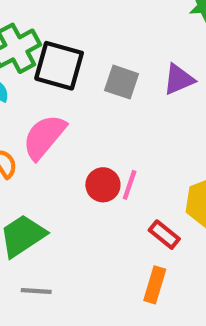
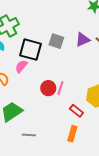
black square: (59, 66) -> (31, 50), moved
pink semicircle: (44, 137) -> (21, 66), size x0.6
gray line: (36, 291) -> (29, 135), moved

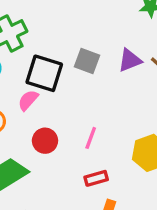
red circle: (48, 88) -> (45, 141), moved
red rectangle: (76, 111) -> (96, 178), moved, turned -56

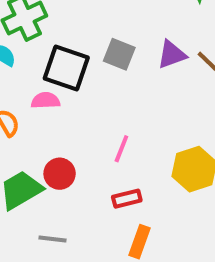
pink semicircle: (28, 100) -> (46, 101), turned 45
red circle: (45, 141) -> (60, 174), moved

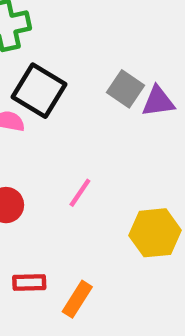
gray square: (119, 54) -> (126, 89), moved
red rectangle: (127, 199) -> (29, 282), moved

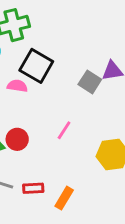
gray square: (126, 89) -> (90, 82), moved

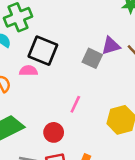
red circle: (17, 139) -> (54, 132), moved

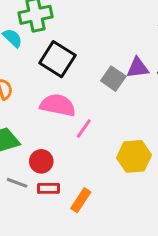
pink semicircle: (29, 71) -> (58, 105), moved, size x1.6
red circle: (54, 132) -> (41, 161), moved

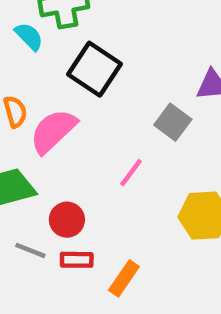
gray square: (113, 79) -> (173, 122), moved
pink semicircle: (58, 105) -> (53, 131), moved, turned -56

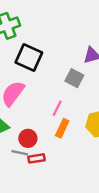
gray line: (30, 250) -> (20, 153), moved
orange rectangle: (124, 278) -> (62, 128), moved

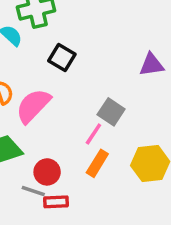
black square: (29, 58) -> (62, 58), size x0.7
gray square: (74, 78) -> (111, 112), moved

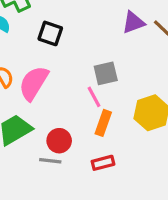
gray square: (111, 112) -> (106, 73), turned -35
pink line: (93, 134) -> (94, 97), turned -50
red rectangle: (56, 202) -> (103, 163), moved

